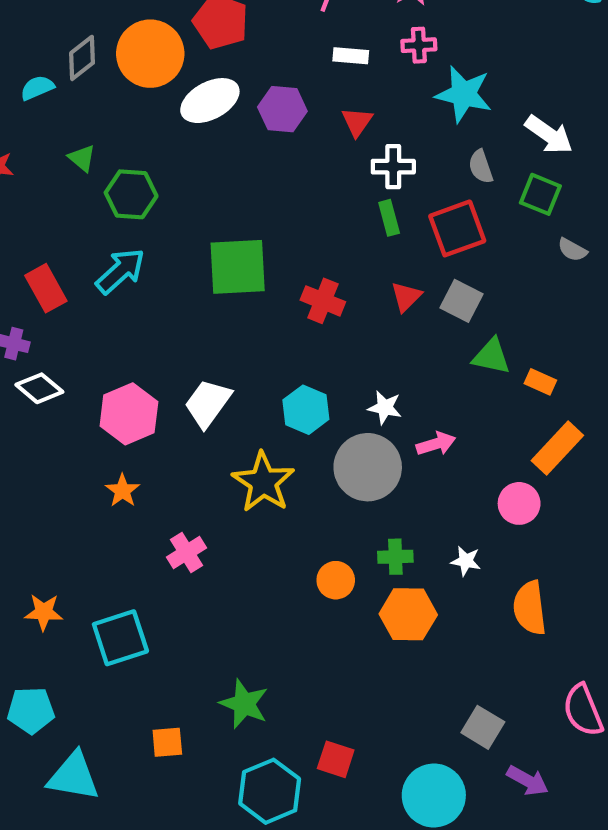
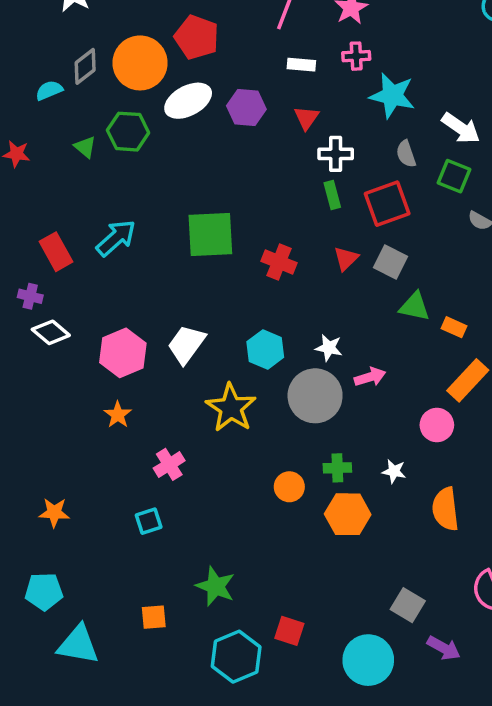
green hexagon: (131, 194) -> (128, 132), moved
cyan square: (120, 638) -> (149, 521), moved, size x0.6

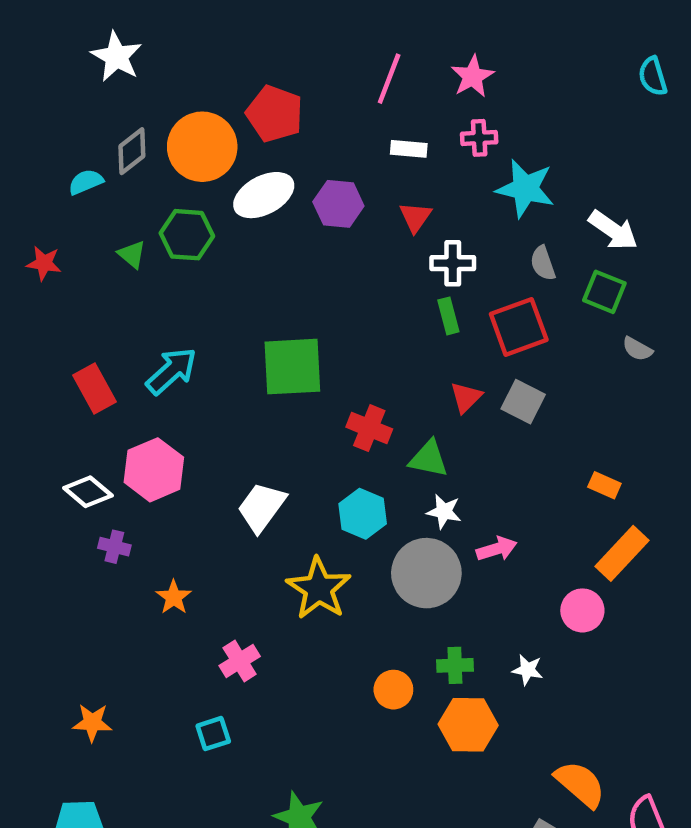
red cross: (279, 262) -> (369, 428), moved
purple cross: (30, 296) -> (114, 547), moved
green triangle: (415, 307) -> (429, 459), moved
pink hexagon: (123, 353) -> (154, 470), moved
orange semicircle: (445, 509) -> (580, 784), moved, turned 138

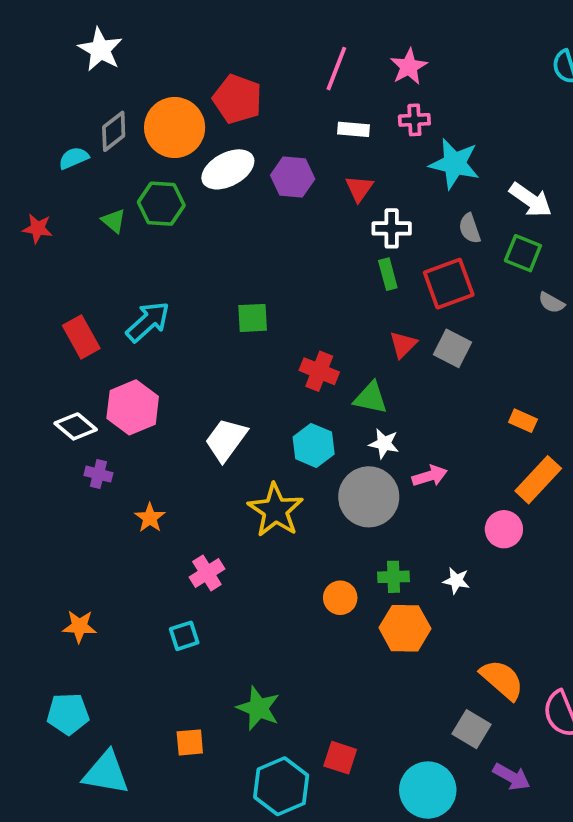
green square: (292, 367) -> (253, 318), size x0.6

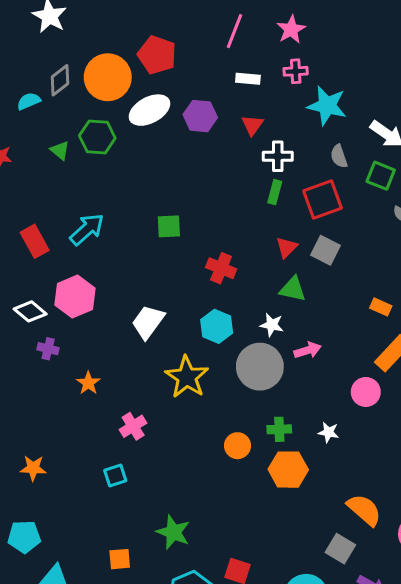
green rectangle: (388, 274) -> (275, 192), turned 30
green triangle: (371, 398) -> (293, 289), moved

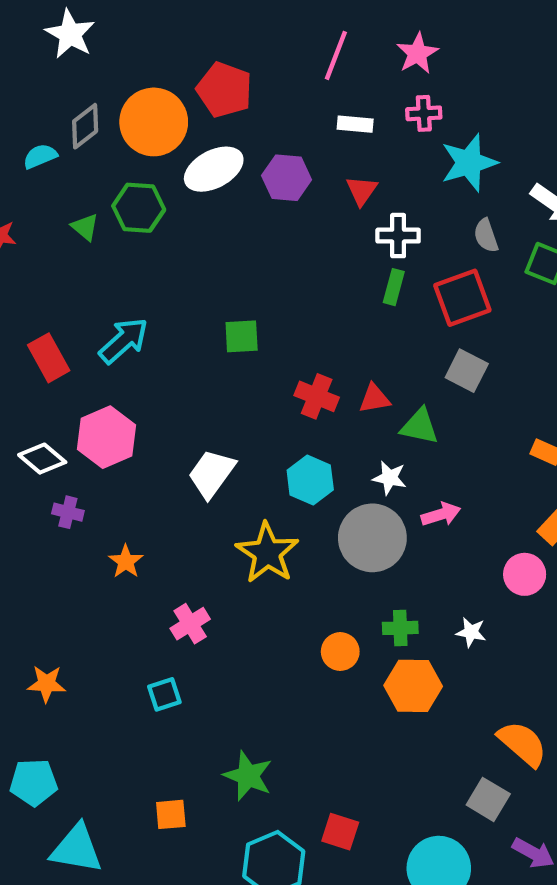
cyan star: (327, 106) -> (469, 163), turned -30
red triangle: (287, 247) -> (375, 399), moved, turned 35

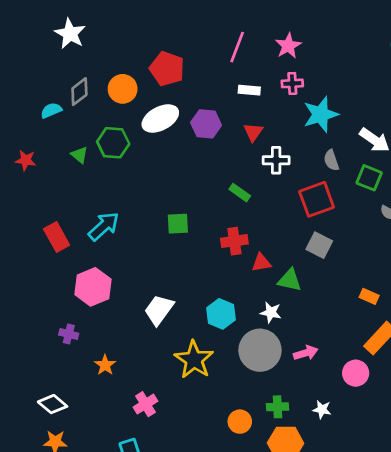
orange circle: (154, 122) -> (123, 89), size x0.7
green rectangle: (394, 287) -> (240, 193), moved, turned -70
red cross: (317, 396) -> (234, 241), moved, turned -30
white diamond: (42, 459) -> (53, 404), moved
pink arrow: (441, 514) -> (306, 353), moved

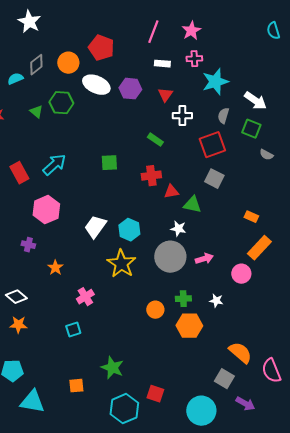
white ellipse: (160, 119) -> (96, 85), turned 52
gray semicircle: (331, 160) -> (223, 116), turned 35
cyan hexagon: (221, 314) -> (129, 230), moved

